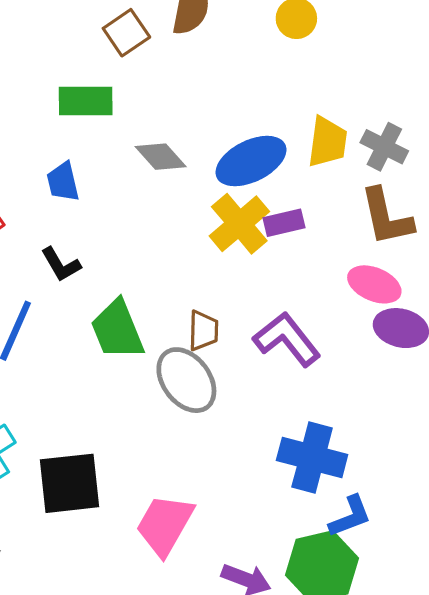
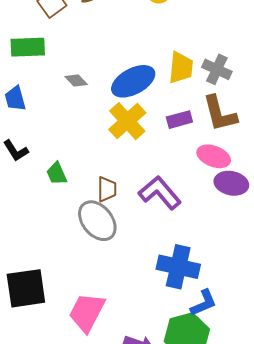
gray diamond: (161, 157) -> (76, 81), size x0.7
purple rectangle: (284, 223) -> (179, 120), moved
green trapezoid: (117, 330) -> (57, 174), moved, size x0.6

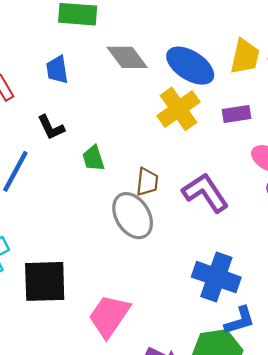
gray diamond: (76, 81) -> (127, 57), size x1.6
blue ellipse: (133, 81) -> (190, 66), turned 54

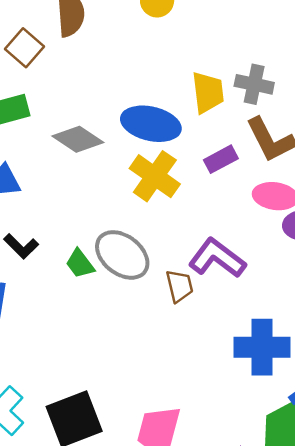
brown trapezoid: (147, 182) -> (179, 286), moved
gray ellipse: (133, 216) -> (122, 255), moved

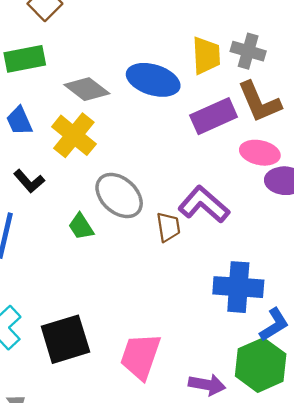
purple rectangle: (221, 159) -> (214, 116), size x1.5
yellow cross: (155, 176) -> (74, 135), moved
green trapezoid: (80, 264) -> (81, 227), moved

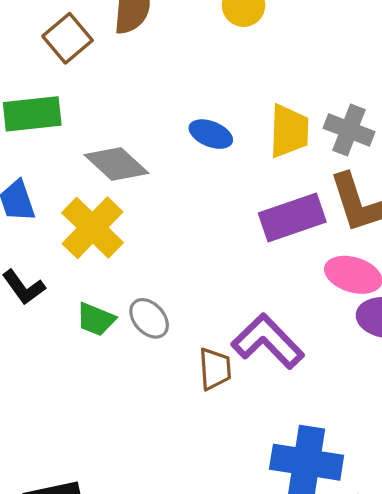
blue ellipse: (153, 80) -> (211, 134), moved, size x0.6
gray ellipse: (119, 196) -> (149, 318), size x0.6
green trapezoid: (81, 227) -> (96, 319), moved, turned -40

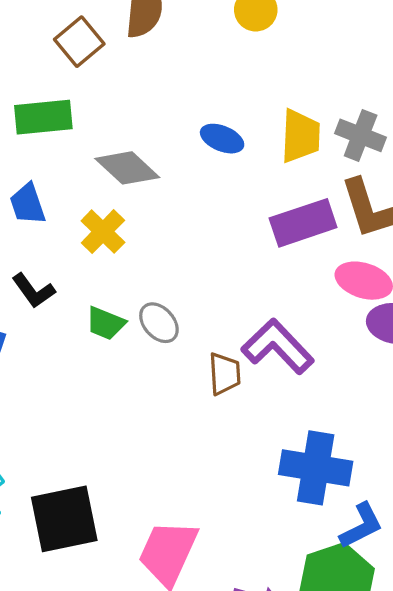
yellow cross: (93, 228) -> (103, 232), size x0.7

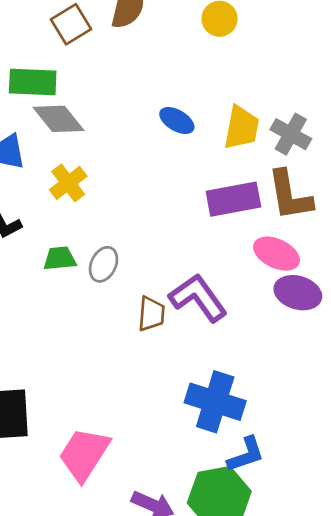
gray diamond: (127, 168) -> (59, 119), moved
green trapezoid: (106, 323) -> (60, 259), turned 144
gray ellipse: (159, 323) -> (104, 264), turned 60

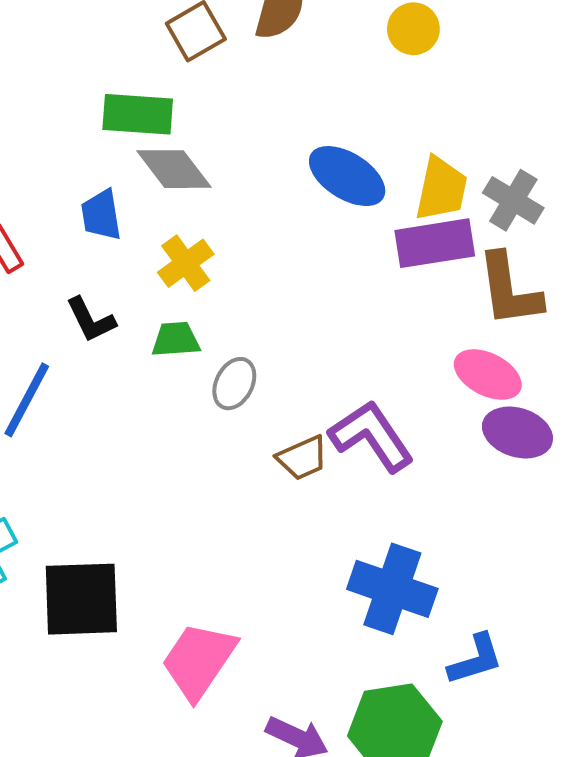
blue ellipse: (177, 121) -> (347, 176), size x1.5
purple rectangle: (233, 199) -> (435, 243), moved
green trapezoid: (60, 259) -> (176, 339), moved
brown trapezoid: (151, 314) -> (302, 458), turned 60
blue L-shape: (246, 455) -> (475, 659), moved

